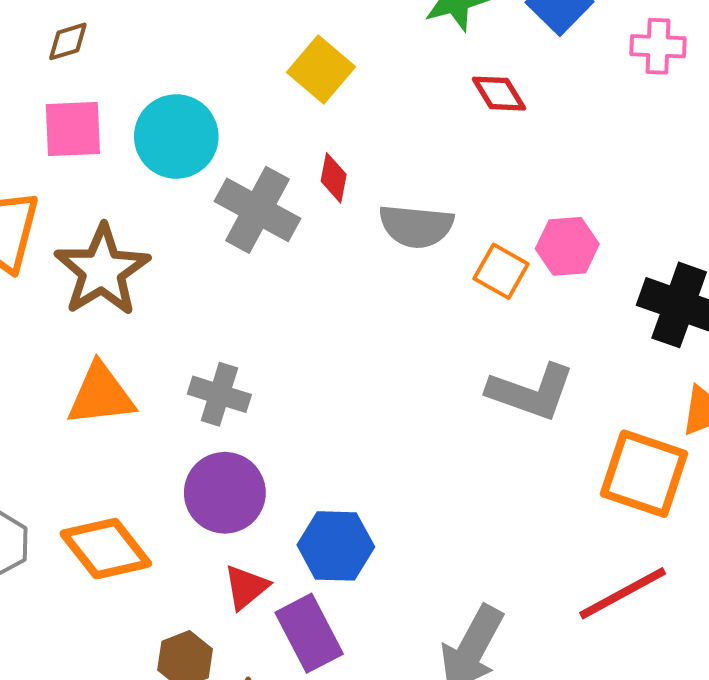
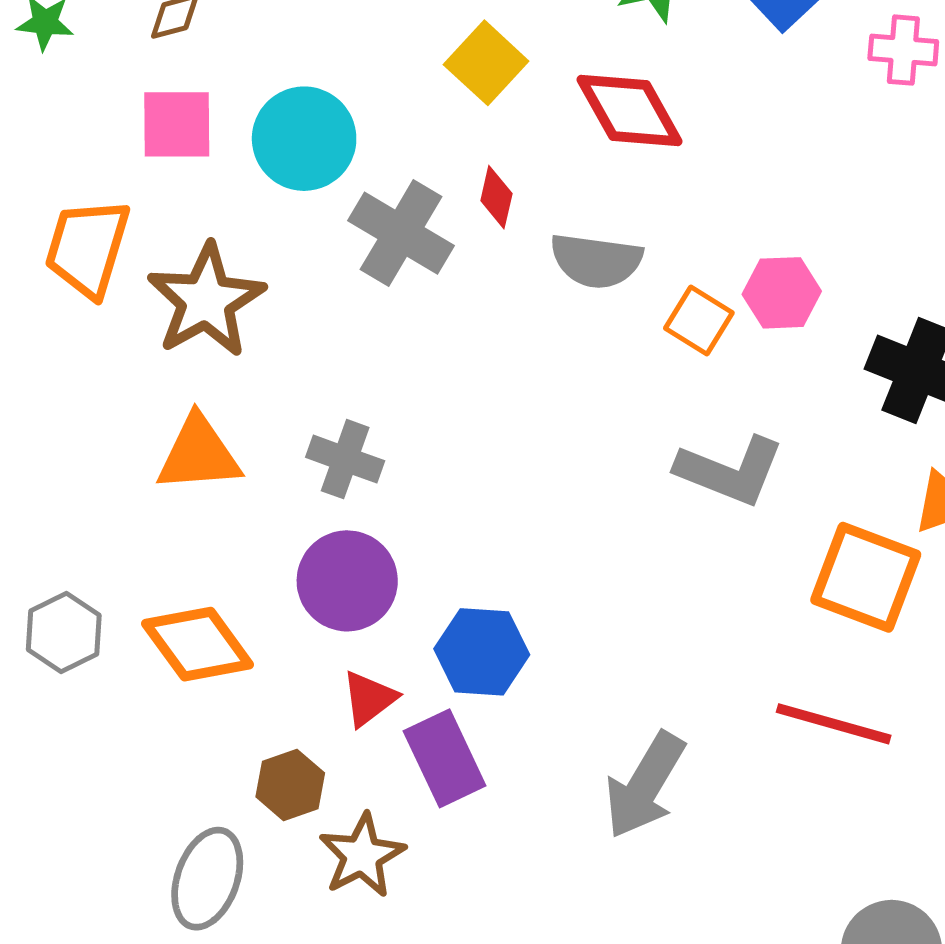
red diamond: (499, 94) -> (630, 111), moved, size x1.6
red line: (623, 593) -> (834, 724), turned 42

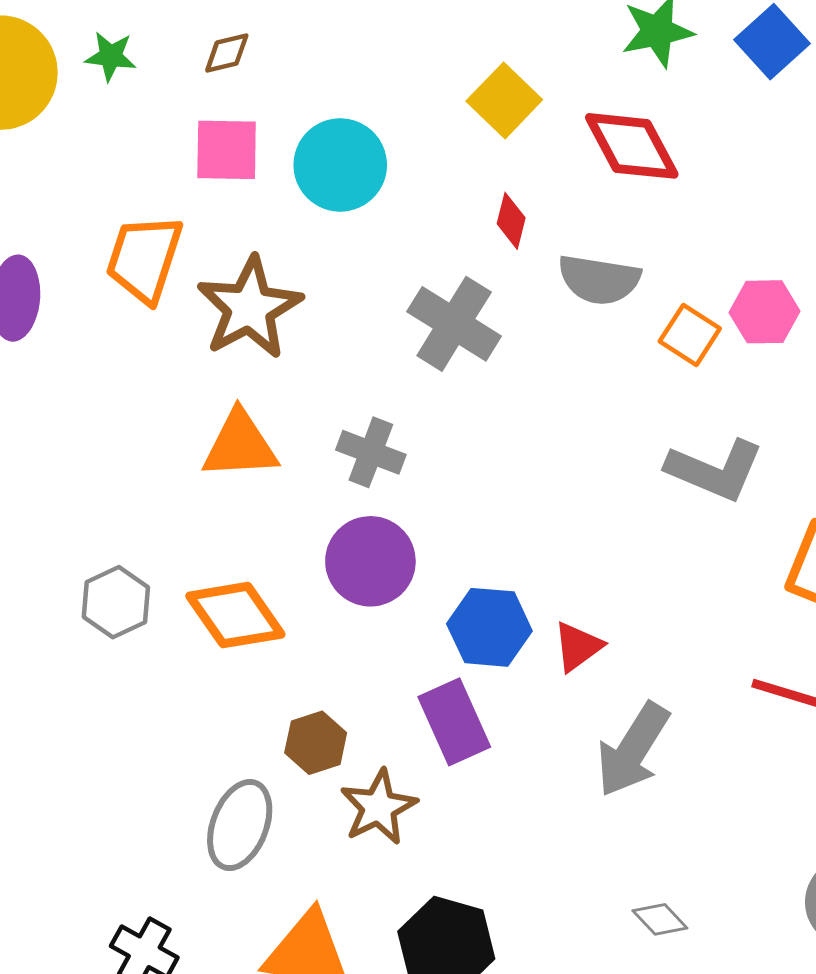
gray cross: (401, 233) -> (454, 324), moved
red triangle: (369, 699) -> (578, 647), moved

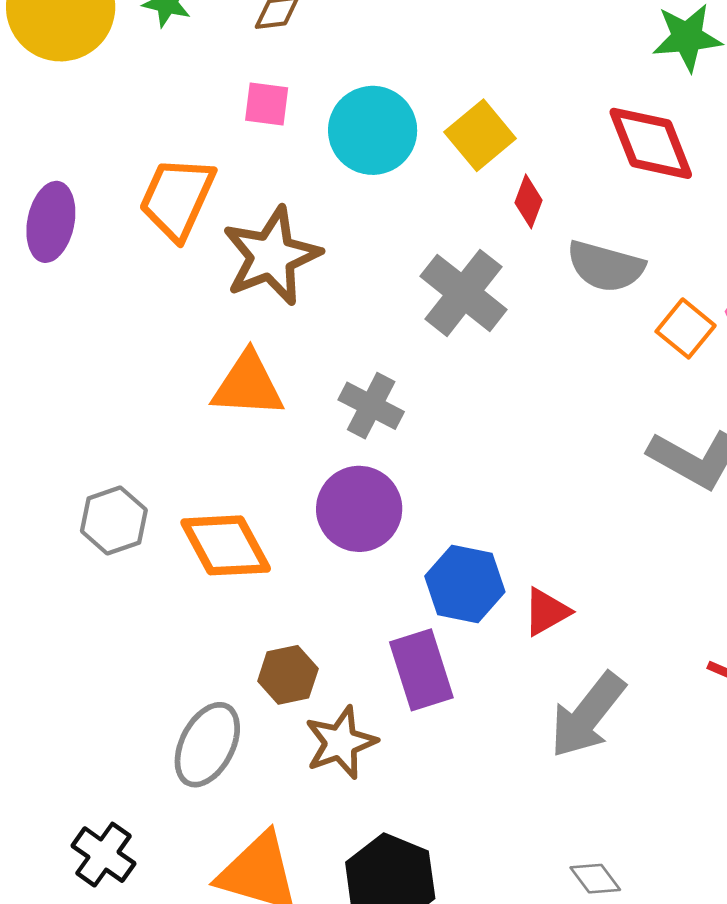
yellow square: (504, 100) -> (480, 135), moved
pink square: (227, 150) -> (267, 104), size x0.7

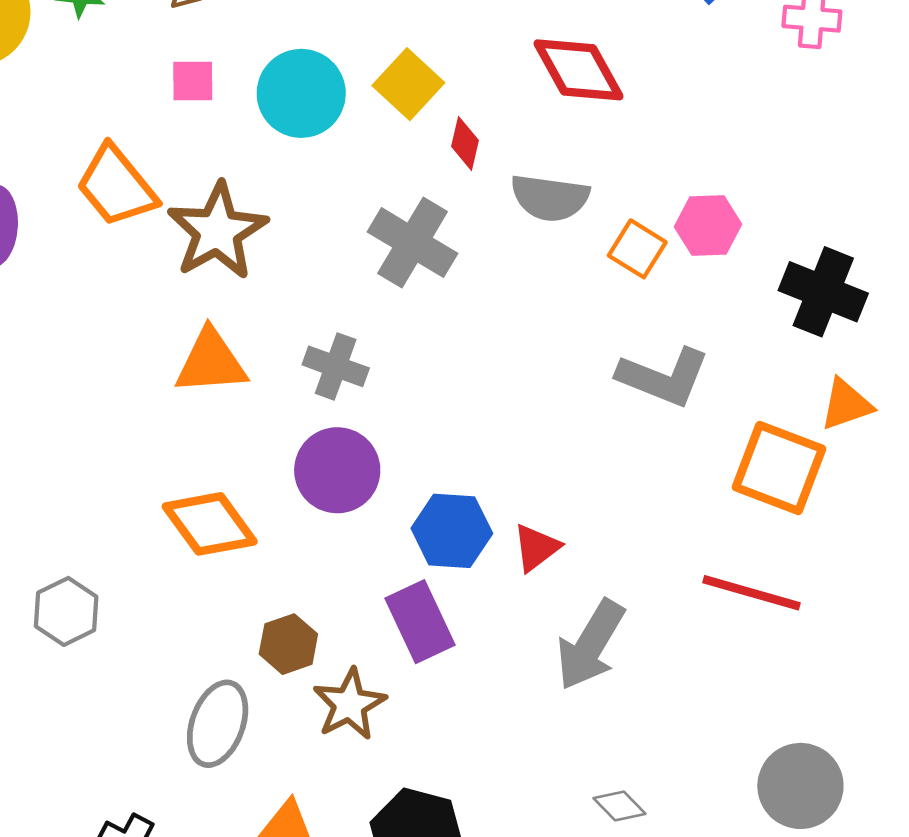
orange trapezoid: (177, 198) -> (116, 186), turned -56
gray hexagon: (114, 521) -> (66, 611), moved

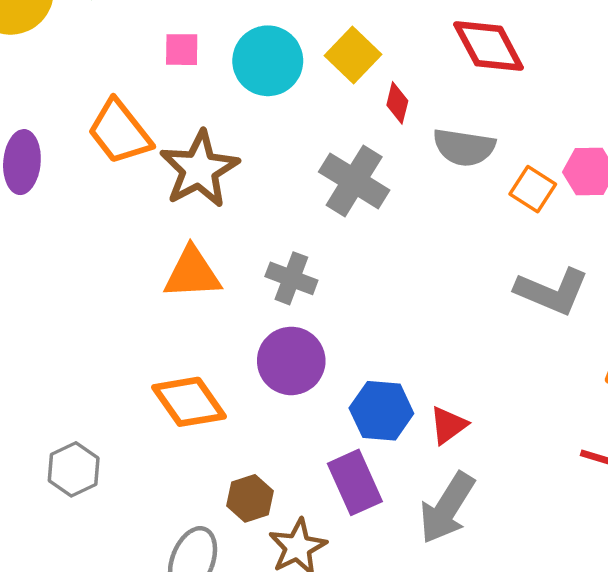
gray arrow: (590, 645) -> (447, 508), moved

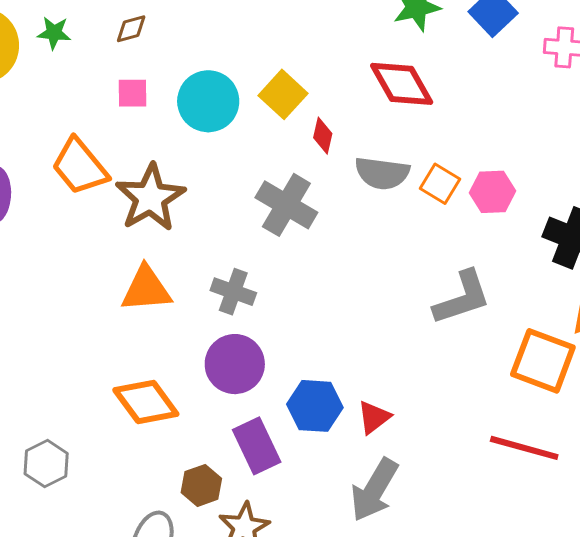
orange square: (533, 189) -> (440, 184), moved
gray L-shape: (552, 291) -> (462, 298), turned -40
purple rectangle: (355, 482) -> (257, 446), moved

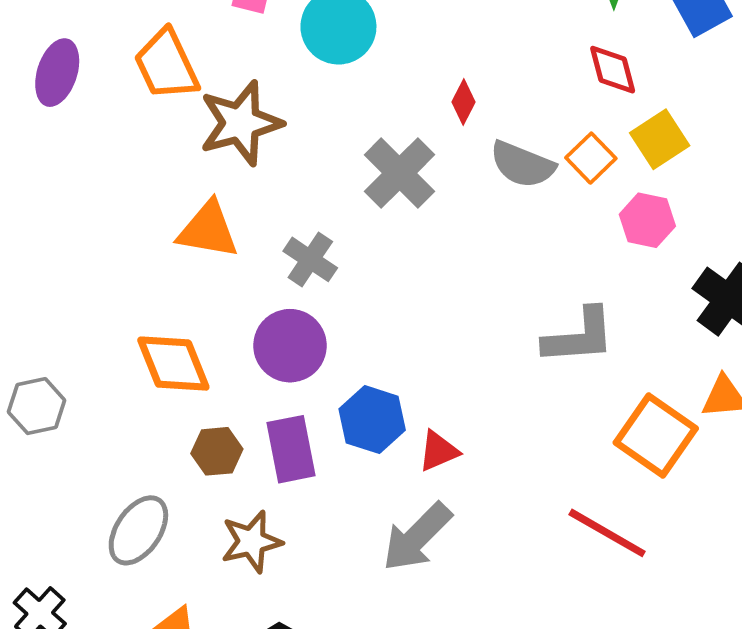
red diamond: (402, 84) -> (613, 70), moved, size x0.7
yellow square: (283, 94) -> (660, 139), moved
orange square: (440, 184) -> (591, 158), moved
brown hexagon: (201, 485) -> (217, 451), moved

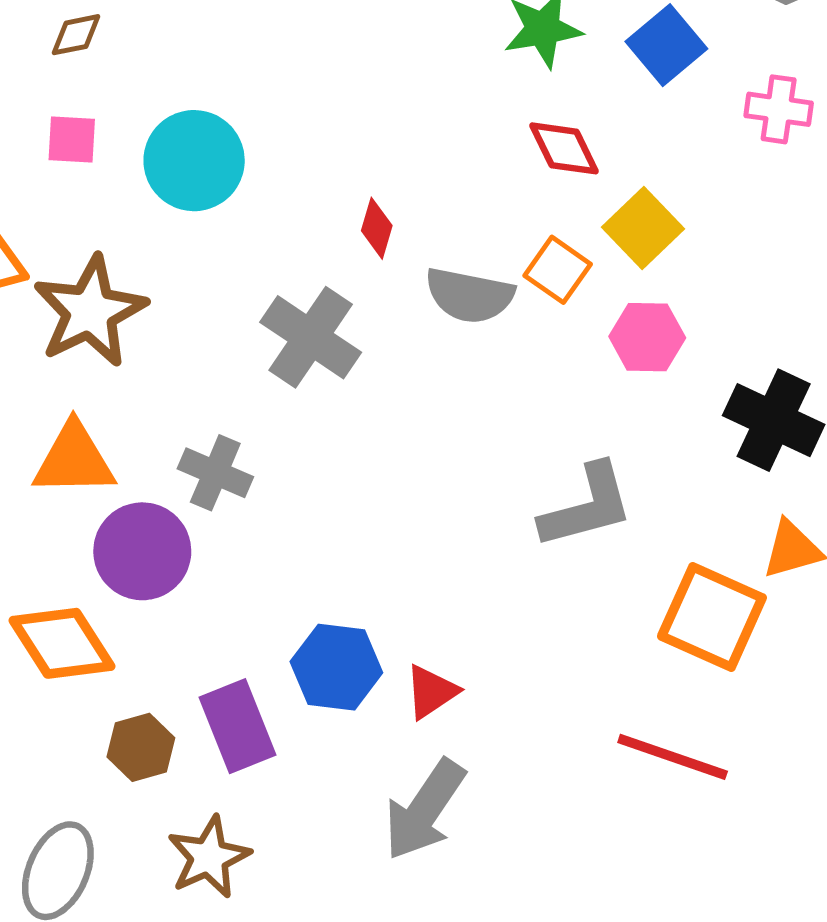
purple circle: (290, 346) -> (142, 551), moved

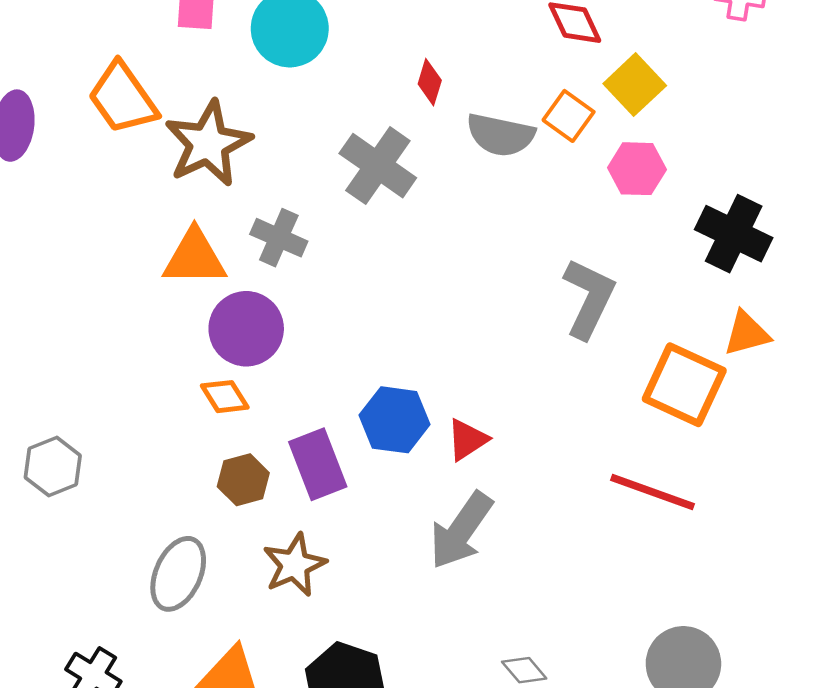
gray cross: (215, 473) -> (279, 238), moved
gray L-shape: (587, 506) -> (589, 298), turned -50
orange diamond: (62, 643) -> (225, 397), moved, size x0.6

